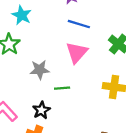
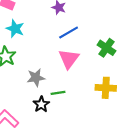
blue line: (79, 24) -> (69, 32), turned -42
black star: (41, 110) -> (41, 104), moved

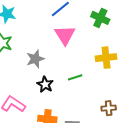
green line: (58, 93) -> (75, 77), moved

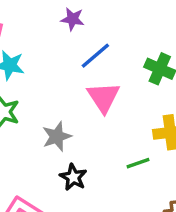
green line: (75, 77) -> (138, 163), moved

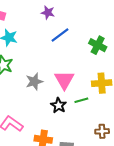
pink triangle: (103, 97) -> (64, 80), moved
black star: (73, 177) -> (59, 105), moved

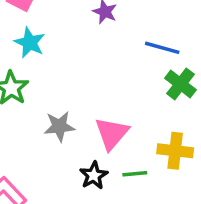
blue line: (60, 35) -> (162, 48), moved, turned 42

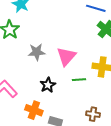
black star: (94, 175) -> (48, 85), moved

